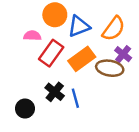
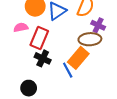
orange rectangle: (82, 59) -> (78, 58), moved
black cross: (55, 92) -> (43, 58), moved

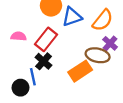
pink semicircle: (21, 27) -> (19, 36), moved
blue line: (68, 70) -> (33, 77), moved

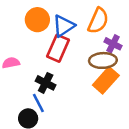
red rectangle: (46, 39) -> (58, 48), moved
orange rectangle: (80, 71) -> (106, 80), moved

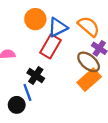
orange semicircle: (98, 21) -> (89, 26), turned -80
brown ellipse: (103, 60) -> (89, 62), turned 35

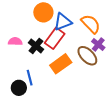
black cross: (36, 76) -> (36, 46), moved
orange rectangle: (89, 80) -> (61, 64), moved

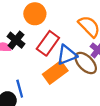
blue triangle: (63, 22) -> (67, 55), moved
black cross: (36, 46) -> (16, 40), moved

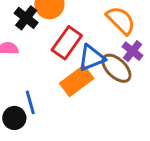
black cross: (16, 40) -> (26, 18), moved

